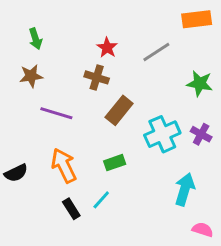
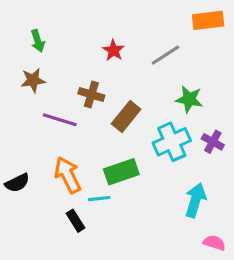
brown cross: (97, 77) -> (91, 94), moved
green star: (200, 83) -> (189, 99), moved
green rectangle: (115, 163) -> (121, 172), size x1.5
cyan line: (101, 200) -> (99, 199), moved, turned 42

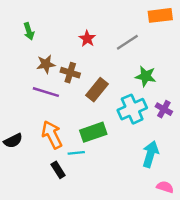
brown star: (33, 80) -> (46, 64), moved

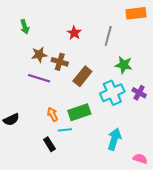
gray line: (127, 42) -> (108, 36), turned -42
orange arrow: (52, 135) -> (53, 114), moved, size x0.6
cyan arrow: (150, 154) -> (114, 139), moved

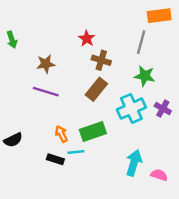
green arrow: (25, 27) -> (12, 40), moved
gray line: (108, 36) -> (141, 42), moved
brown cross: (60, 62) -> (101, 60), moved
black rectangle: (49, 144) -> (55, 159), moved, turned -40
pink semicircle: (140, 159) -> (159, 175), moved

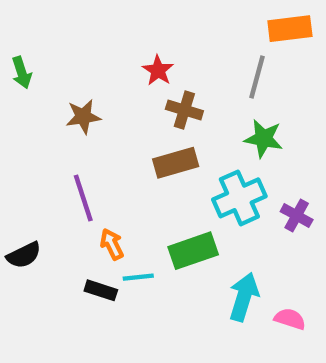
brown rectangle: (96, 89) -> (176, 163), turned 35
purple line: (46, 92) -> (83, 198), moved, turned 55
purple cross: (163, 109) -> (297, 216), moved
green rectangle: (93, 131) -> (193, 251), moved

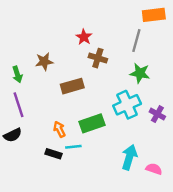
green arrow: (22, 73) -> (17, 74), moved
brown rectangle: (176, 163) -> (72, 86), moved
purple line: (83, 198) -> (19, 105), moved
green rectangle: (193, 251) -> (92, 123), moved

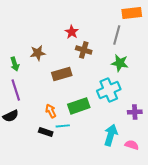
purple cross: (157, 114) -> (135, 112), moved, turned -32

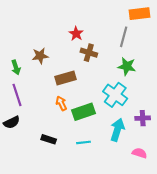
cyan cross: (109, 90) -> (115, 95), turned -30
orange arrow: (51, 111) -> (61, 103), moved
cyan line: (63, 126) -> (83, 142), moved
cyan arrow: (111, 135) -> (117, 130), moved

